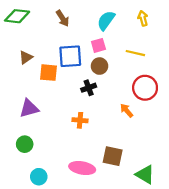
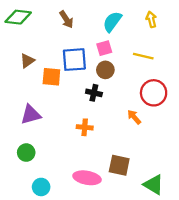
black cross: (89, 88) -> (94, 93), turned 32

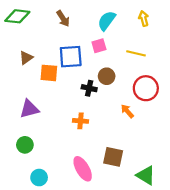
brown circle: (105, 70) -> (107, 76), moved
pink ellipse: (87, 178) -> (83, 169), turned 50

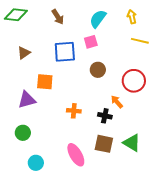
yellow line: (136, 53) -> (140, 41), moved
orange square: (49, 73) -> (45, 82), moved
black cross: (89, 88) -> (105, 116), moved
green triangle: (146, 175) -> (132, 143), moved

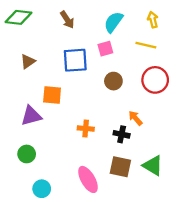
yellow line: (140, 41) -> (146, 45), moved
red circle: (134, 81) -> (155, 80), moved

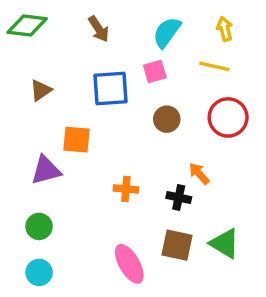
cyan circle: (42, 189) -> (39, 272), moved

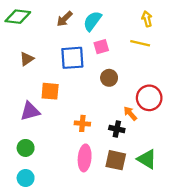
brown arrow: (99, 29) -> (65, 19), turned 78
cyan semicircle: (167, 32) -> (92, 21), moved
red circle: (228, 117) -> (149, 98), moved
pink ellipse: (129, 264) -> (85, 158), moved, turned 35

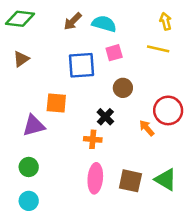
cyan semicircle: (92, 21) -> (104, 24), turned 70
brown triangle: (27, 59) -> (21, 59), moved
black cross: (117, 129) -> (105, 117), moved, turned 32

